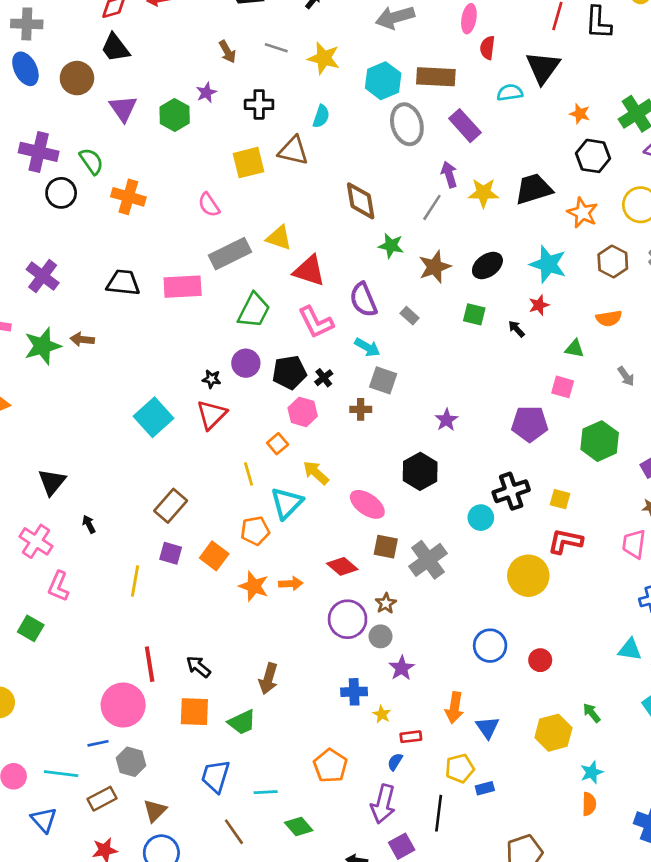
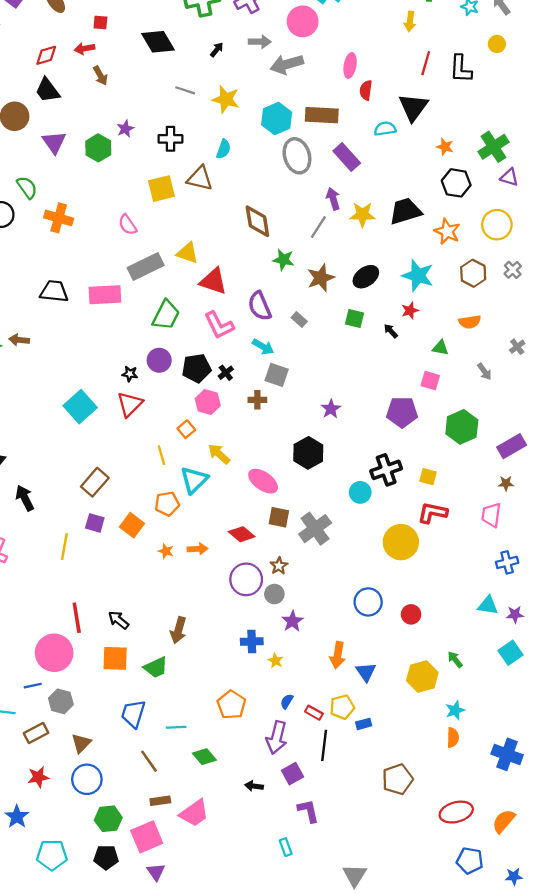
brown arrow: (227, 52) -> (100, 76), moved
black arrow: (89, 524) -> (25, 498), size x1.6
orange star: (254, 586) -> (166, 551), size x0.6
red rectangle: (411, 737) -> (314, 713), moved, turned 36

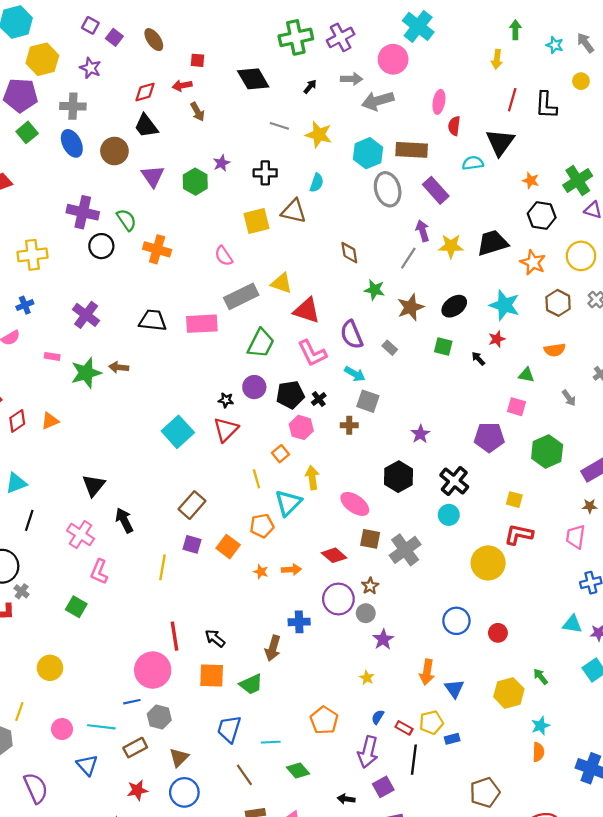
brown diamond: (257, 221) -> (349, 253), size x0.7
yellow arrow: (219, 454) -> (312, 478), turned 40
black cross: (386, 470) -> (454, 481), moved, turned -32
blue cross: (252, 641) -> (299, 622), moved

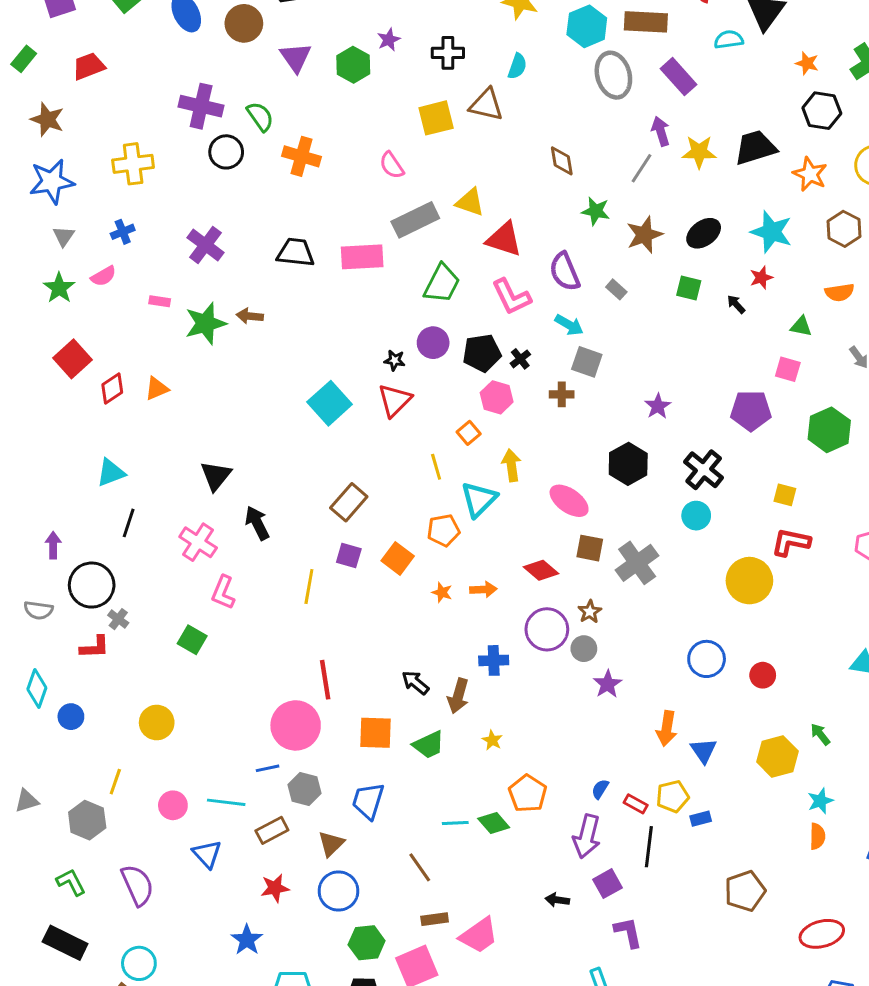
black arrow: (215, 638) -> (415, 683), moved
yellow star: (367, 678) -> (492, 740), moved
blue trapezoid: (229, 729) -> (368, 801), moved
green diamond: (298, 771) -> (494, 823), moved

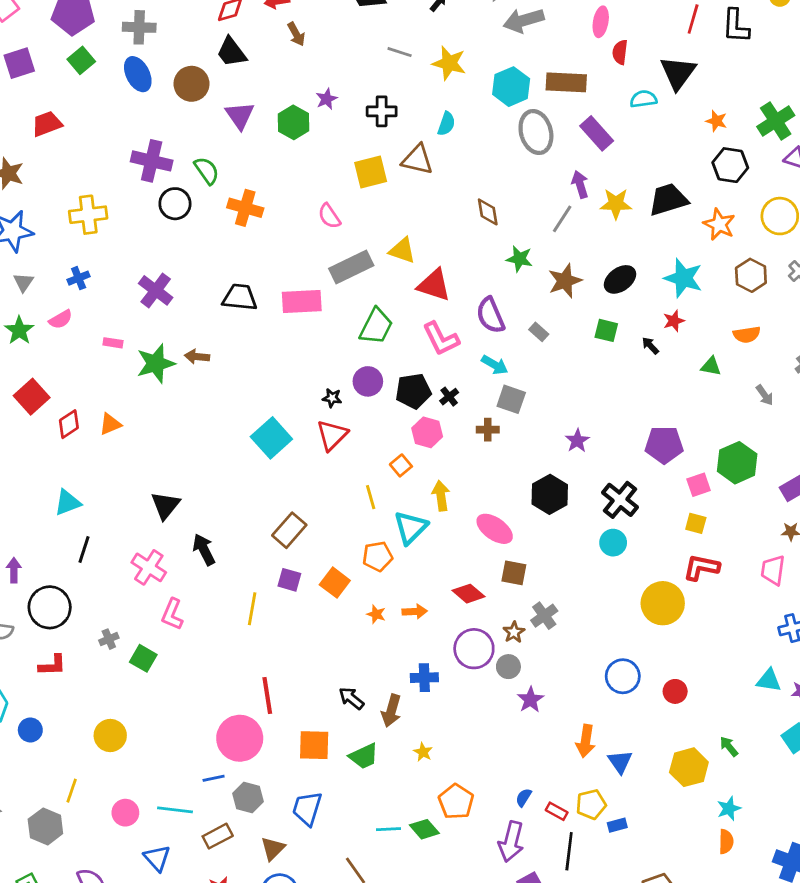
pink square: (788, 369) -> (699, 485), moved, turned -35
gray cross: (637, 563) -> (544, 616), moved, size x0.7
gray cross: (118, 619) -> (109, 639), moved, turned 30

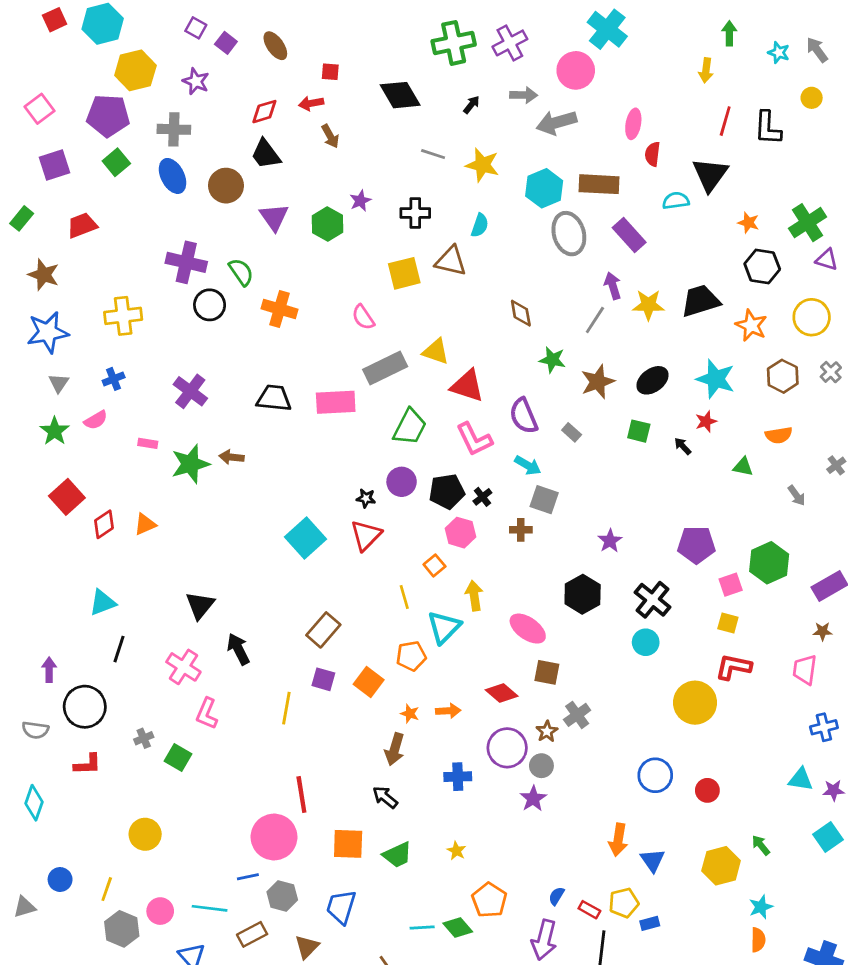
purple star: (530, 700) -> (533, 799), moved
brown arrow: (391, 711) -> (395, 749), moved
blue circle: (30, 730) -> (60, 880), moved
gray hexagon: (45, 826) -> (122, 929), moved

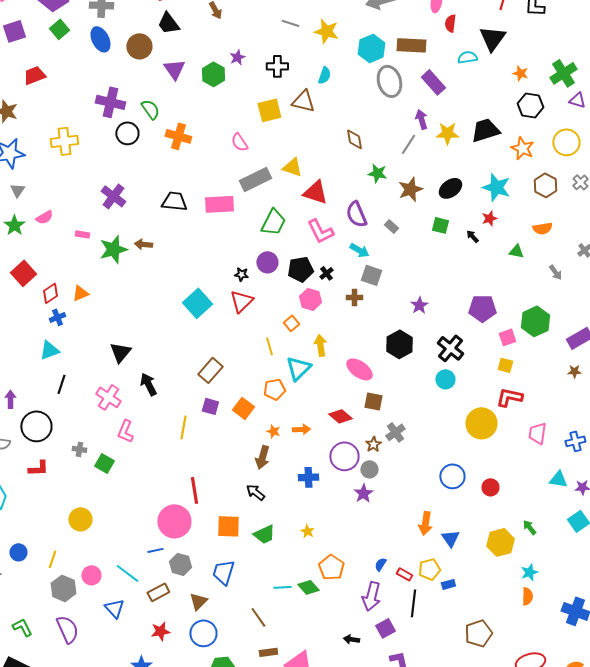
blue cross: (114, 379) -> (57, 317), moved
pink trapezoid: (805, 670) -> (537, 433), moved
gray cross: (144, 738) -> (79, 449), turned 32
cyan line: (210, 908) -> (127, 573), turned 30

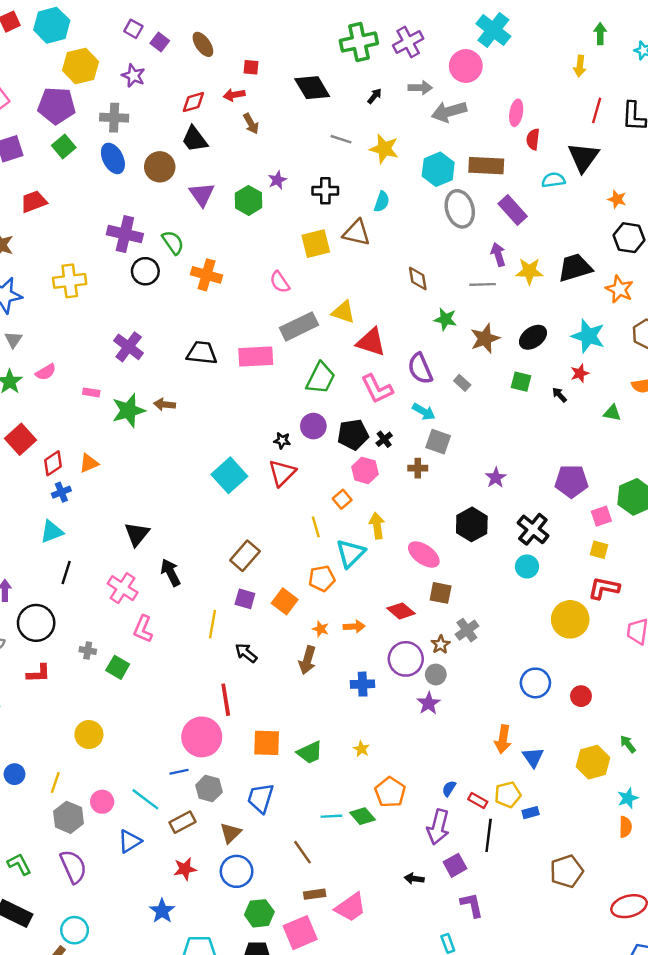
gray line: (408, 144) -> (483, 284), turned 55
black arrow: (255, 492) -> (246, 653), moved
blue triangle: (114, 608) -> (130, 841), turned 40

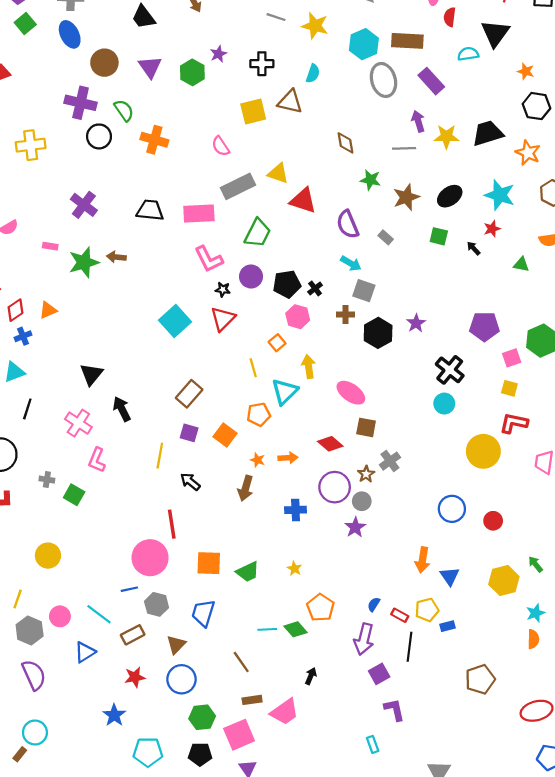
brown circle: (160, 167) -> (104, 63), moved
pink L-shape: (377, 389) -> (209, 259), moved
black hexagon: (472, 524) -> (378, 333), moved
black arrow: (414, 879) -> (311, 676), moved, turned 105

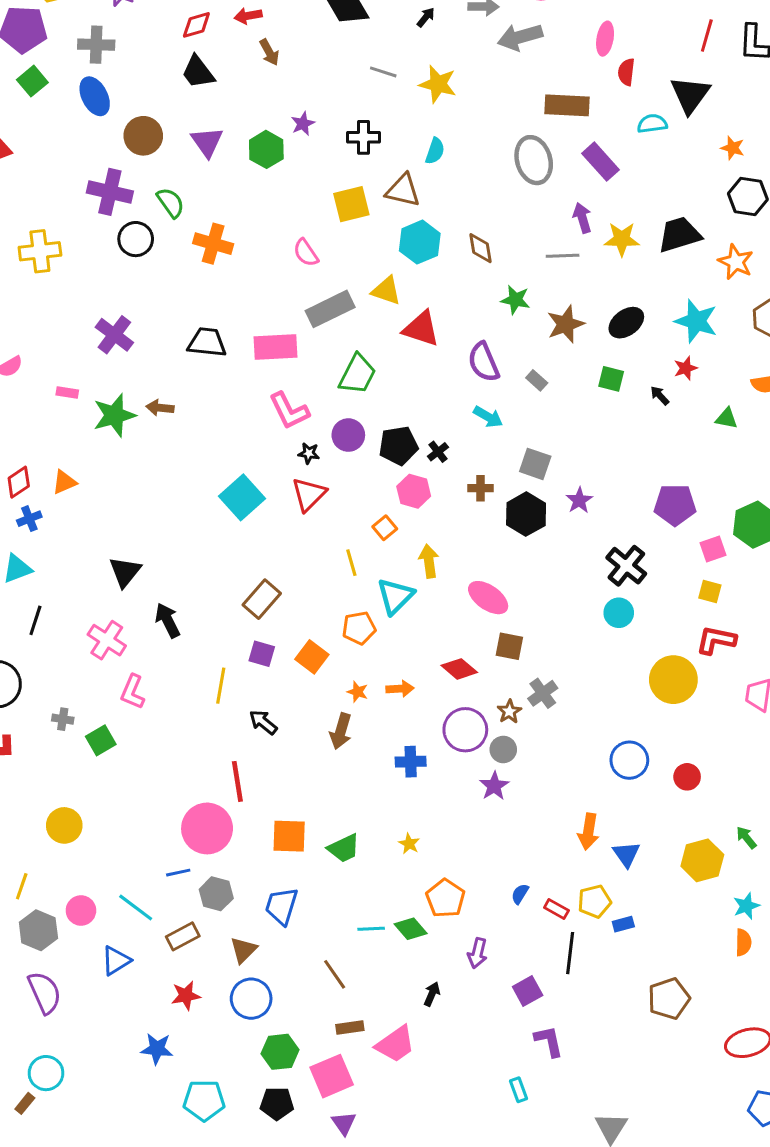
cyan hexagon: (364, 44) -> (420, 242), moved
gray square: (364, 291) -> (535, 464), moved
green square: (74, 495) -> (101, 740), turned 30
purple arrow: (364, 639) -> (477, 953), moved, size x0.7
blue star: (114, 715) -> (157, 1049), turned -30

